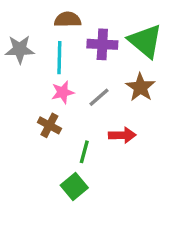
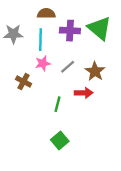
brown star: (140, 87) -> (95, 71), moved
brown cross: (49, 125) -> (24, 82), moved
green square: (74, 186) -> (60, 140), moved

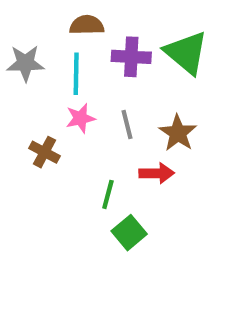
gray line: (68, 67) -> (127, 125), turned -63
green square: (60, 140) -> (129, 233), moved

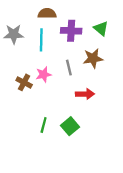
green triangle: (186, 53) -> (101, 28), size x0.6
pink star: (80, 118) -> (44, 74), moved
brown star: (178, 133) -> (93, 58), moved, turned 30
green line: (108, 194) -> (44, 125), moved

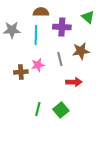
green triangle: (101, 28) -> (88, 17), moved
brown cross: (24, 82) -> (21, 72), turned -32

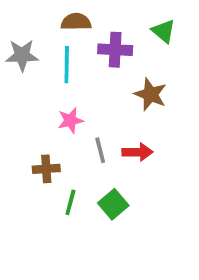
brown star: (81, 51) -> (150, 94), turned 30
gray line: (60, 59) -> (100, 150), moved
brown cross: (21, 72) -> (46, 169), moved

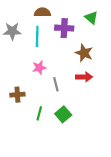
red arrow: (137, 152) -> (84, 77), moved
brown cross: (46, 169) -> (17, 95), moved

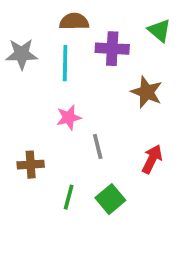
red arrow: (84, 77) -> (152, 159), moved, turned -63

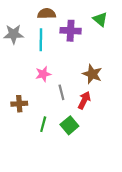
brown star: (147, 92) -> (92, 74), moved
red arrow: (152, 159) -> (84, 100), moved

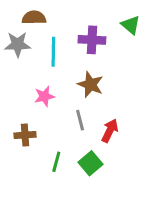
brown semicircle: (47, 14) -> (34, 18), moved
pink star: (43, 74) -> (44, 96), moved
brown star: (92, 74) -> (90, 84), moved

